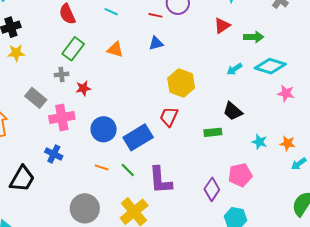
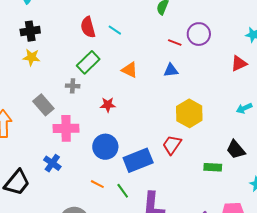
cyan line: (111, 12) -> (115, 30), moved
red star: (83, 88) -> (108, 105), moved

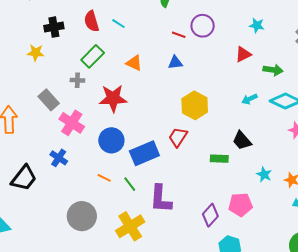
black cross: (30, 31) -> (54, 27), moved
red star: (108, 105) -> (113, 98), size x1.8
pink cross: (66, 128) -> (72, 123), turned 35

